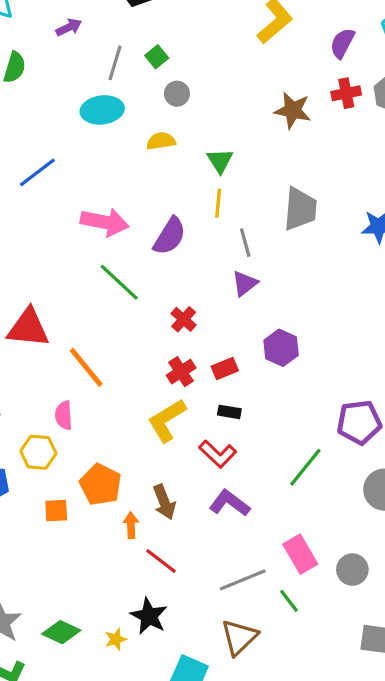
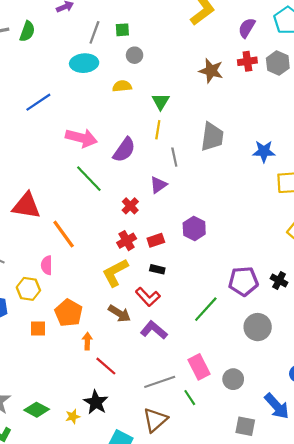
green square: (157, 57) -> (122, 30), turned 32
purple triangle: (245, 283) -> (158, 185), moved
brown arrow: (164, 502) -> (119, 313), moved, turned -40

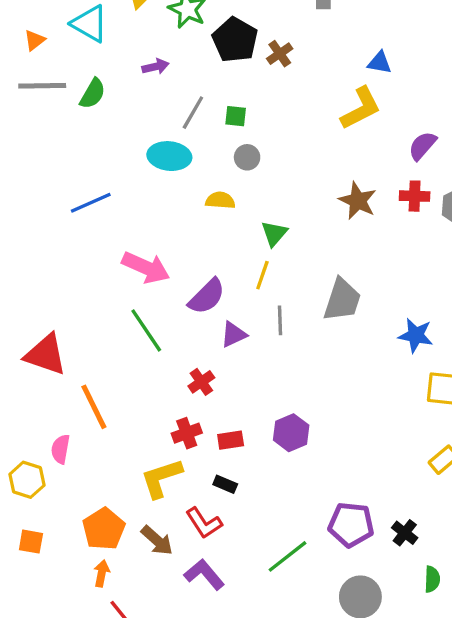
purple triangle: (158, 185) -> (234, 335), moved
orange pentagon: (69, 313) -> (104, 529), moved

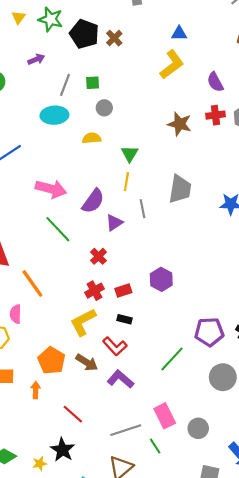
purple semicircle: (422, 146) -> (215, 82), turned -60
orange arrow: (102, 573) -> (36, 390), moved

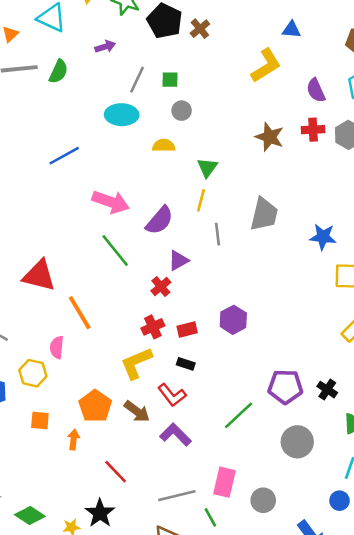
blue triangle: (179, 33) -> (291, 30), moved
purple triangle: (114, 223) -> (178, 261), moved
pink rectangle: (165, 416) -> (224, 482), turned 35

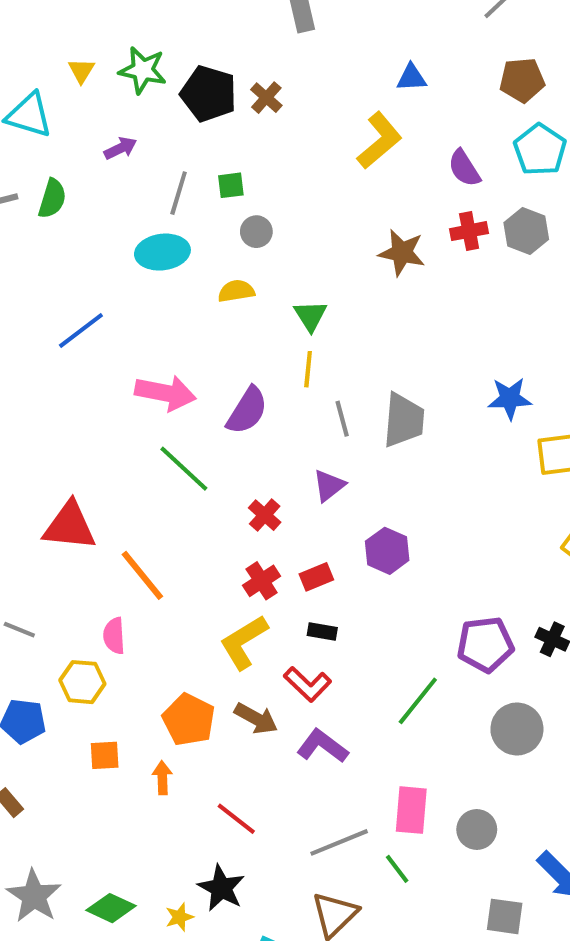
gray trapezoid: (264, 214) -> (404, 420), moved
purple triangle: (178, 261) -> (329, 486), moved

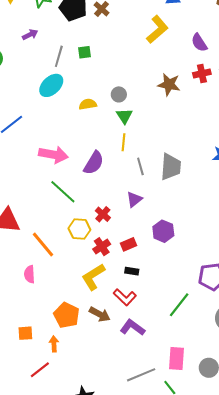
gray circle: (256, 232) -> (119, 94), moved
cyan ellipse: (162, 252) -> (51, 85), turned -35
yellow hexagon: (82, 682) -> (79, 229), moved
red line: (236, 819) -> (40, 370), moved, turned -75

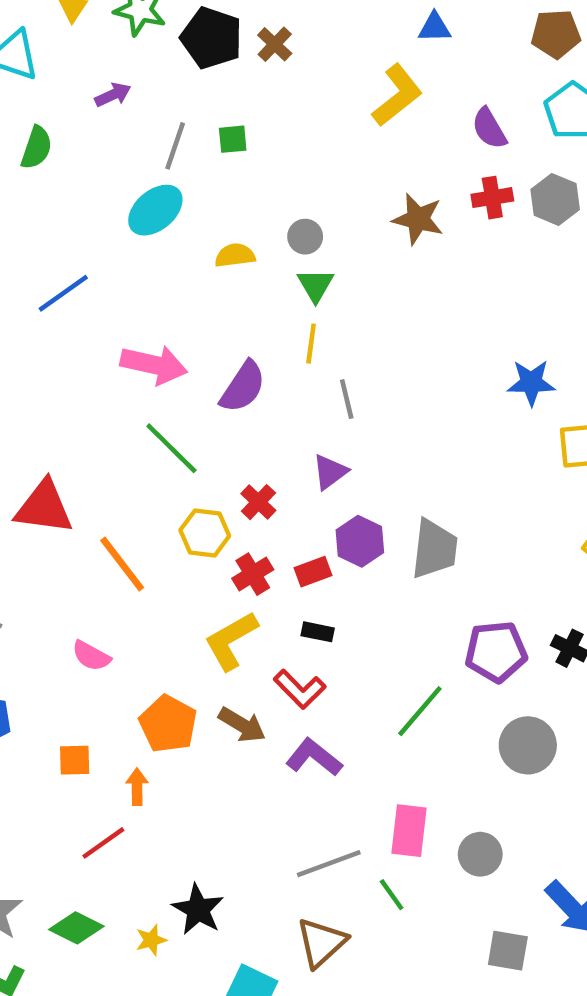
gray trapezoid: (171, 167) -> (434, 549), moved
purple hexagon: (163, 231) -> (360, 541), moved
pink semicircle: (29, 274) -> (91, 656), moved, turned -60

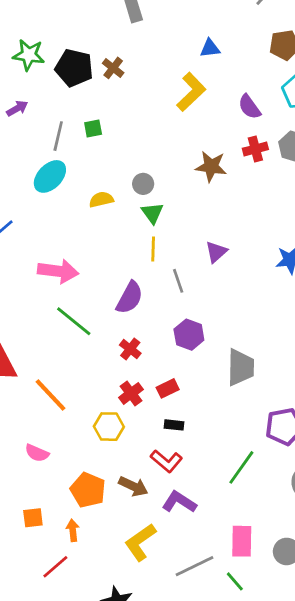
purple semicircle: (243, 387) -> (130, 298), moved
purple triangle: (330, 472) -> (216, 252), moved
yellow hexagon: (205, 533) -> (109, 427), moved
purple hexagon: (360, 541) -> (189, 335), moved
yellow L-shape: (231, 641) -> (140, 542), moved

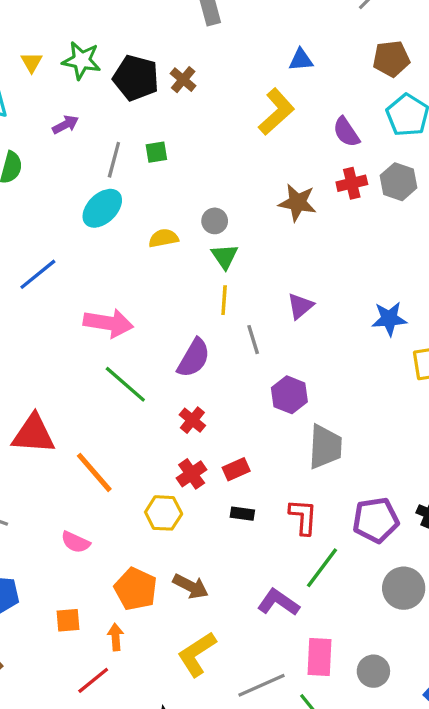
purple hexagon: (189, 335) -> (289, 395), moved
red L-shape: (166, 461) -> (303, 517), moved, turned -128
purple L-shape: (179, 502) -> (278, 602), moved

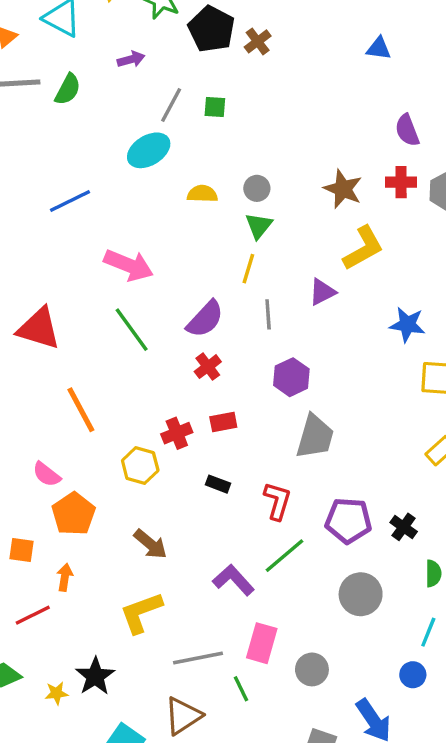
yellow L-shape: (276, 112) -> (363, 248), moved
red cross: (192, 420) -> (208, 367), moved
red triangle: (33, 434) -> (39, 328), moved
red rectangle: (236, 469) -> (223, 422), moved
orange pentagon: (136, 589) -> (74, 514), moved

